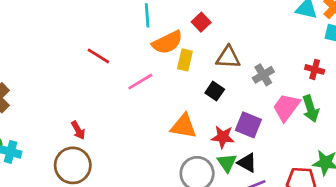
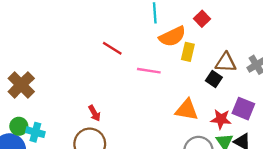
brown triangle: (228, 57) -> (226, 62), moved
pink line: (140, 82) -> (149, 71), turned 40

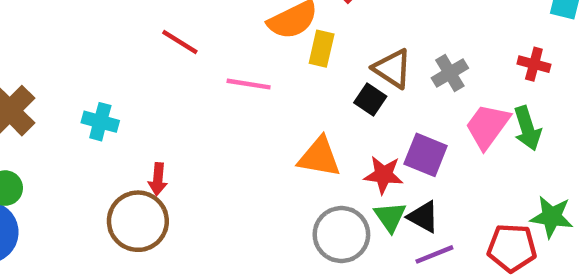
brown triangle: (226, 62) -> (392, 69), turned 30
red arrow: (94, 113) -> (158, 179), moved, turned 35
cyan cross: (35, 132) -> (100, 122), moved

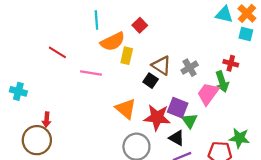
green arrow: (527, 128) -> (222, 82), moved
orange triangle: (319, 157) -> (126, 109), turned 30
red star: (383, 175) -> (157, 117), size x1.4
green triangle: (390, 217) -> (190, 121), moved

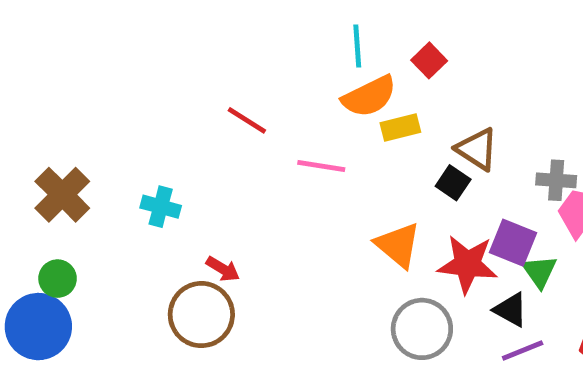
cyan line: (96, 20) -> (357, 46), moved
yellow rectangle: (127, 56) -> (400, 128), turned 63
gray cross: (190, 68) -> (556, 180), moved, turned 35
red arrow: (47, 120) -> (223, 269), turned -64

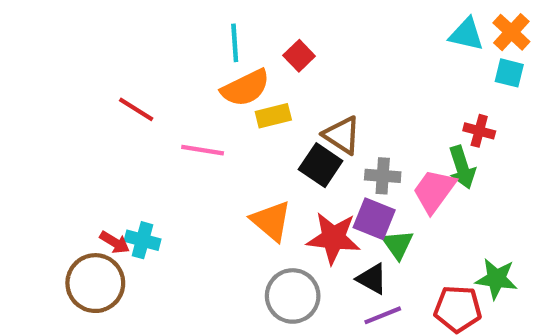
gray cross: (556, 180) -> (383, 176), moved
black square: (453, 183) -> (321, 165), size x1.4
cyan cross: (161, 207) -> (143, 240), moved

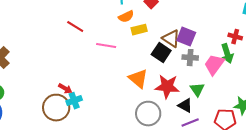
orange semicircle: (245, 88) -> (126, 17), size x0.7
purple square: (374, 219) -> (186, 37), moved
cyan cross: (143, 240) -> (74, 101), moved, turned -35

